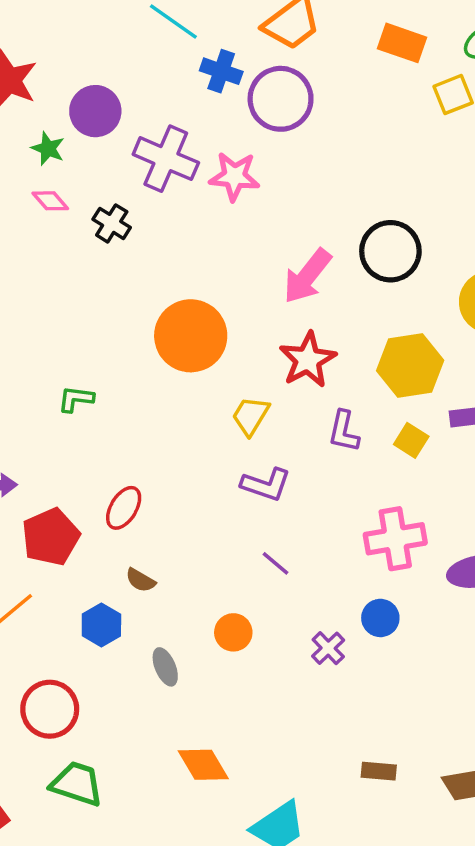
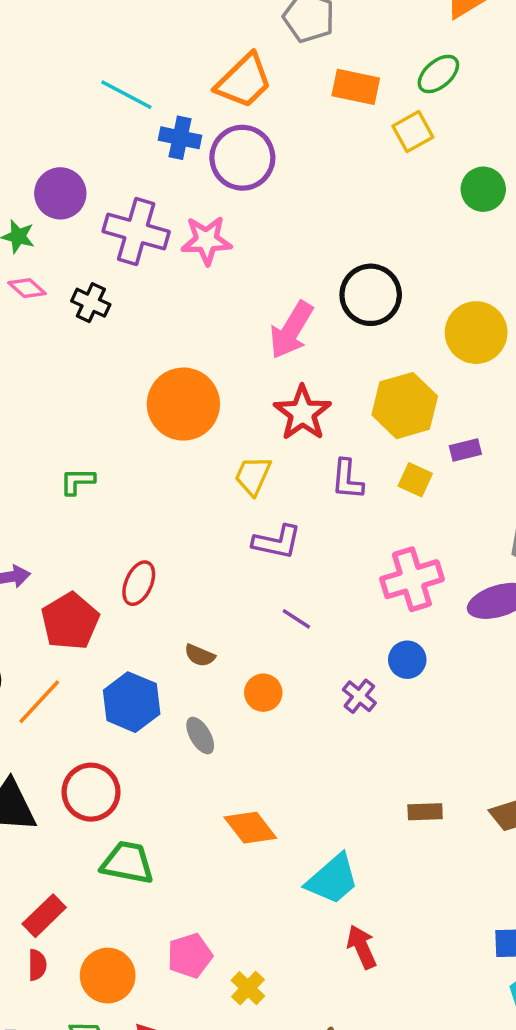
brown semicircle: (140, 580) -> (200, 655), moved
blue hexagon: (101, 625) -> (132, 702), size x1.4

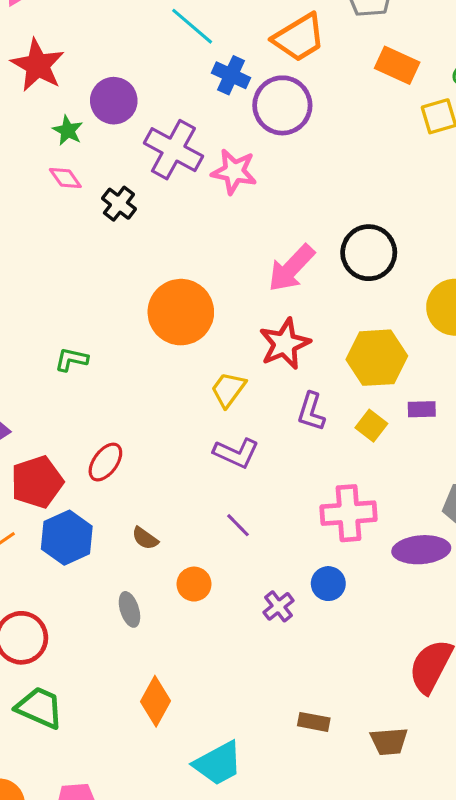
blue hexagon: (132, 702) -> (67, 538), moved
orange diamond: (250, 828) -> (156, 701), turned 54

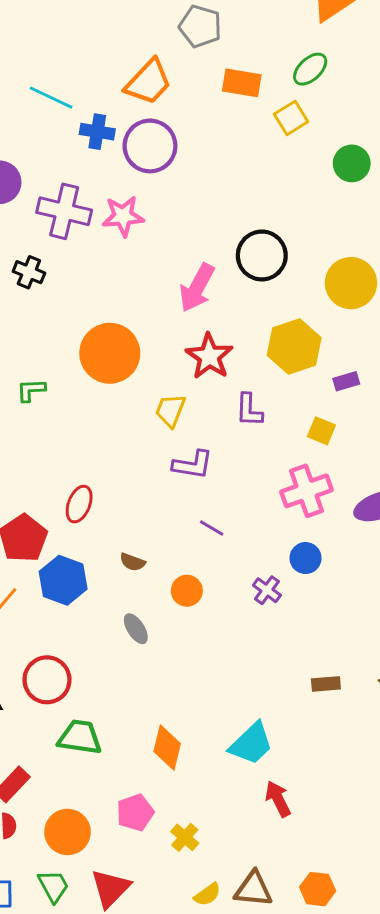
green L-shape: (71, 359) -> (31, 390), moved
yellow square: (371, 426) -> (321, 431), moved
orange diamond: (156, 701) -> (167, 748), moved

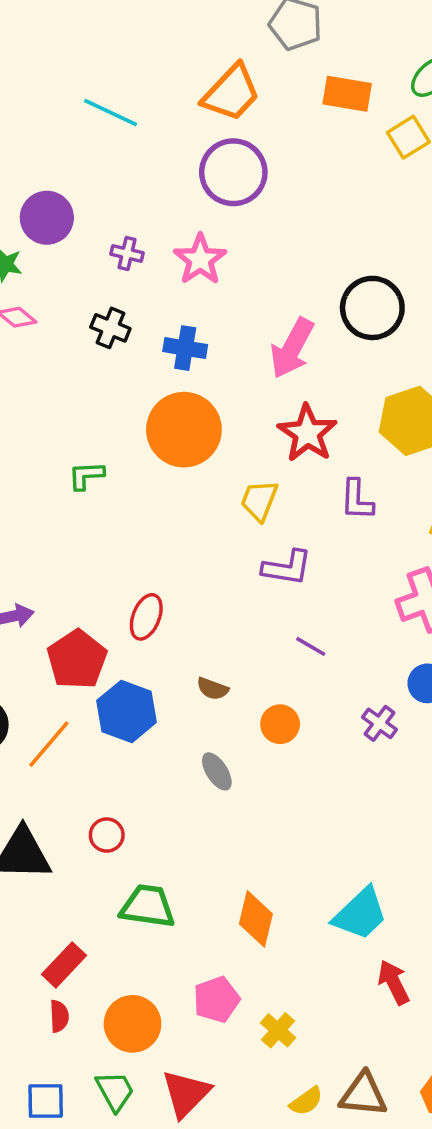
blue cross: (97, 132) -> (185, 348), moved
purple cross: (64, 211) -> (127, 254), size x0.5
pink star: (123, 216) -> (200, 259), turned -30
black cross: (29, 272) -> (110, 328), moved
red circle: (47, 680) -> (107, 835), size x0.6

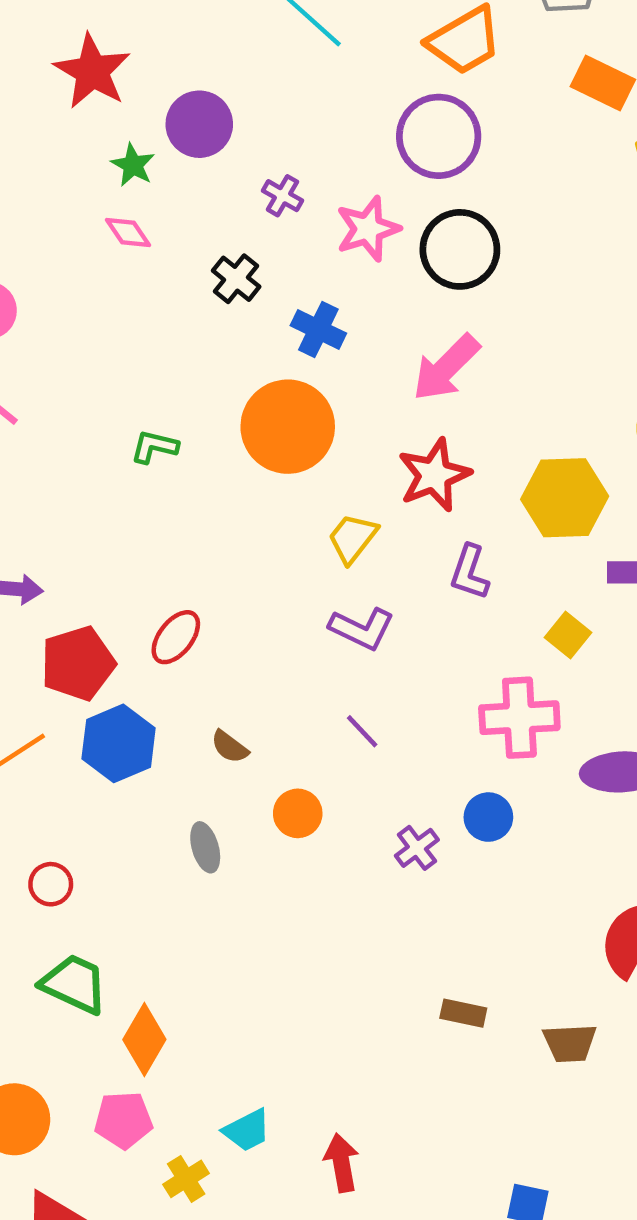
black circle: (372, 308) -> (460, 249), moved
cyan trapezoid: (360, 914) -> (247, 1130), moved, size x0.7
orange diamond: (256, 919) -> (144, 1039), moved

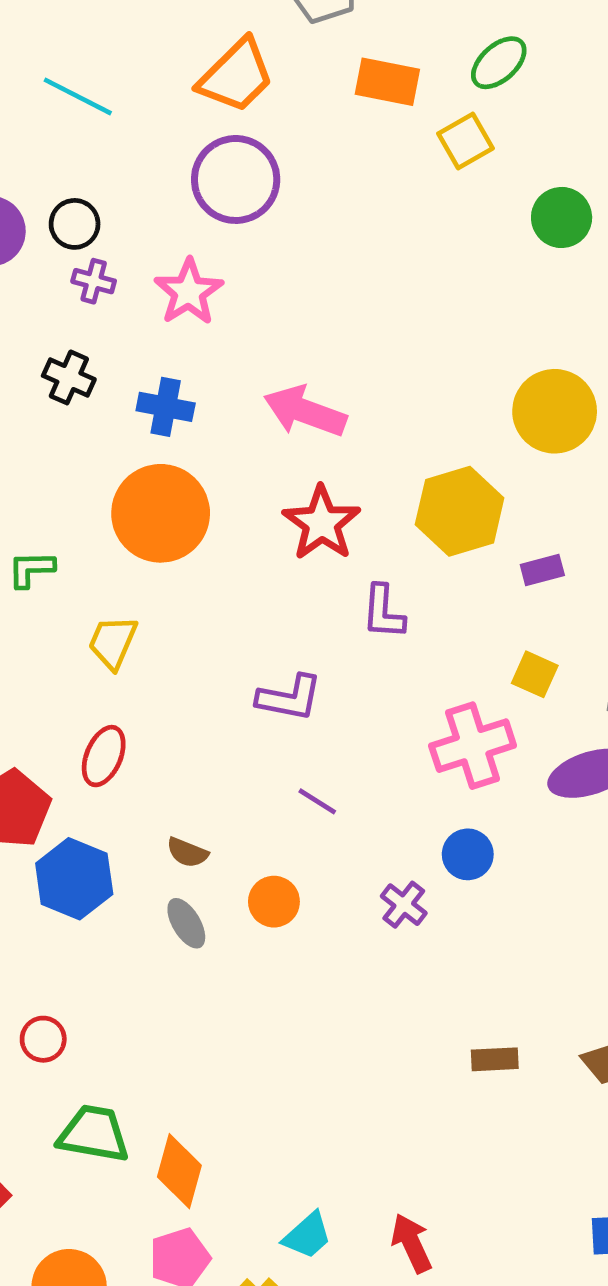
black circle: (460, 249) -> (75, 224), moved, size x0.6
pink arrow: (446, 368) -> (305, 411), turned 80
yellow trapezoid: (353, 538) -> (113, 642), moved
yellow square: (568, 635) -> (535, 674), moved
gray ellipse: (205, 847) -> (186, 923), moved

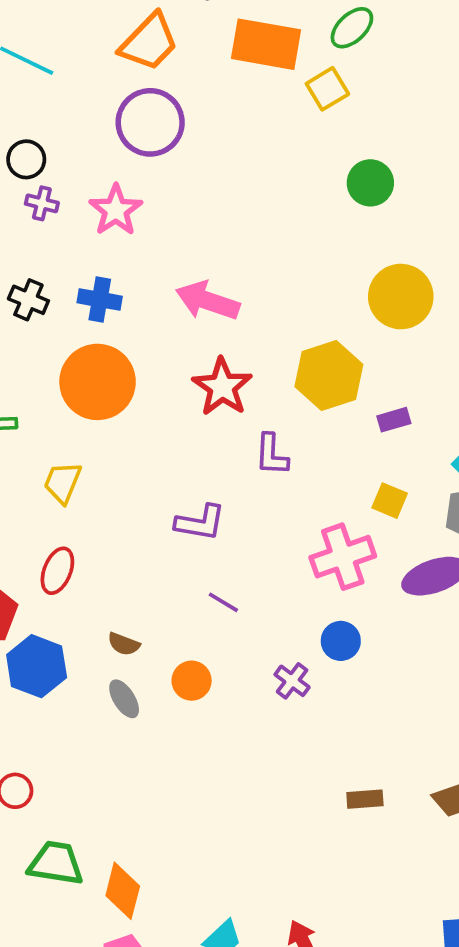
orange rectangle: (387, 82) -> (266, 44), size x1.4
green circle: (562, 217) -> (370, 183), moved
black cross: (69, 377) -> (28, 300), moved

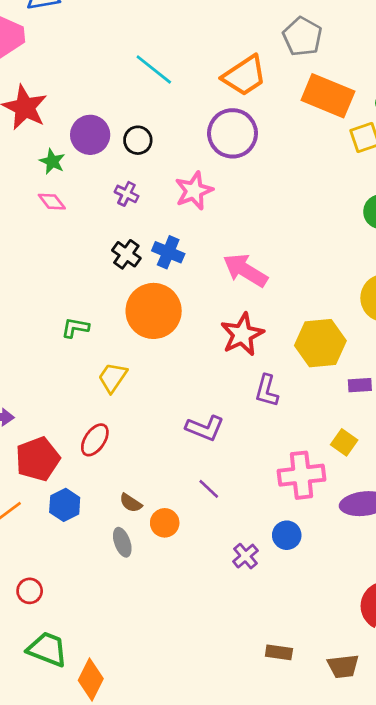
purple cross: (42, 203) -> (126, 194), moved
black cross: (28, 300) -> (126, 254), moved
blue hexagon: (37, 666) -> (65, 505), size x0.7
orange circle: (192, 681) -> (165, 523), moved

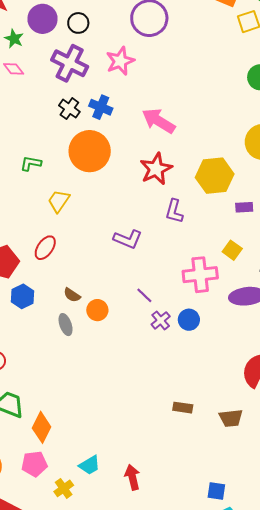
purple cross: (126, 194) -> (70, 63), size x2.0
purple line: (209, 489) -> (144, 295), moved
purple cross: (245, 556) -> (161, 320), moved

